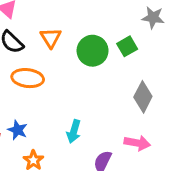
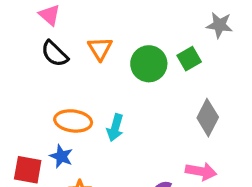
orange ellipse: (28, 78) -> (73, 121), moved
cyan arrow: (74, 131) -> (115, 128), moved

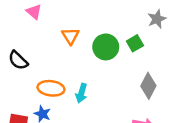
gray star: (219, 25) -> (157, 19), turned -30
black semicircle: (55, 54) -> (18, 60), moved

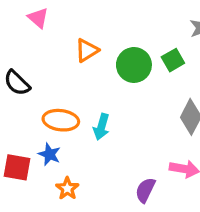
orange triangle: (70, 36) -> (87, 50), turned 30

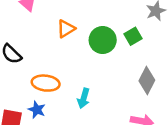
cyan arrow: (101, 127) -> (84, 98), moved

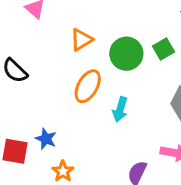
orange ellipse: (46, 83) -> (88, 86), moved, turned -68
cyan arrow: (84, 98) -> (120, 109), moved

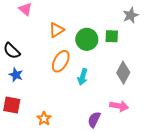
green square: (164, 49) -> (112, 36), turned 32
blue star: (46, 139) -> (16, 75), moved

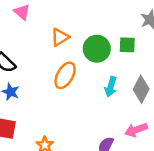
cyan arrow: (83, 77) -> (111, 87), moved
pink arrow: (119, 106) -> (136, 130), turned 150

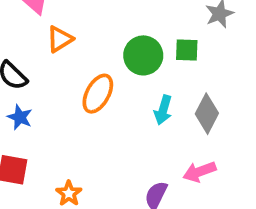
orange triangle: (60, 37) -> (60, 39), moved

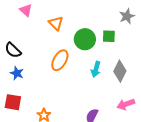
orange triangle: (60, 39) -> (56, 23), moved, turned -42
pink arrow: (200, 172) -> (126, 104), moved

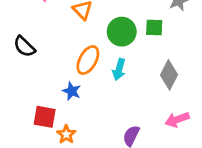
cyan arrow: (96, 69) -> (119, 69), moved
blue star: (17, 73) -> (72, 91), moved
red square: (13, 102) -> (45, 117), moved

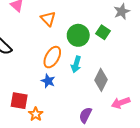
green square: (154, 28) -> (103, 32), turned 32
gray diamond: (169, 75) -> (101, 80), moved
blue star: (72, 91) -> (48, 81), moved

